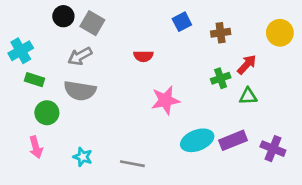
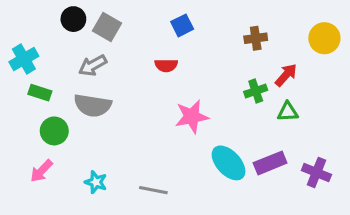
blue square: (182, 22) -> (182, 25), moved
cyan ellipse: (197, 140) -> (229, 163), turned 68
pink arrow: (36, 147) -> (41, 171), turned 60

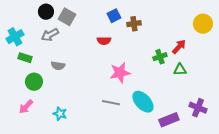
brown cross: (256, 38) -> (134, 24), moved
gray arrow: (93, 65) -> (50, 35), moved
gray semicircle: (93, 105) -> (58, 66), size x0.6
purple rectangle: (270, 163) -> (169, 120), moved
gray line: (153, 190) -> (111, 103), moved

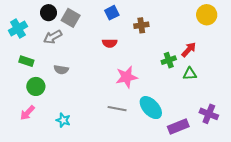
blue square: (114, 16) -> (112, 13), moved
yellow circle: (203, 24) -> (207, 15), moved
cyan cross: (15, 37) -> (18, 28), moved

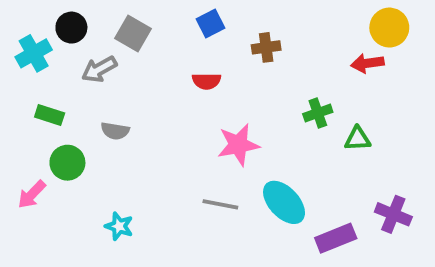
black circle: (49, 13) -> (71, 28), moved
red arrow: (189, 50) -> (367, 63), moved, turned -140
pink arrow: (27, 113) -> (32, 194), moved

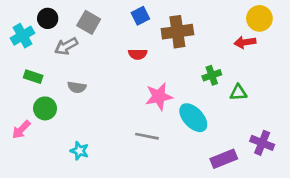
brown cross: (266, 47) -> (177, 32), size x1.6
cyan ellipse: (284, 202) -> (193, 118), moved

